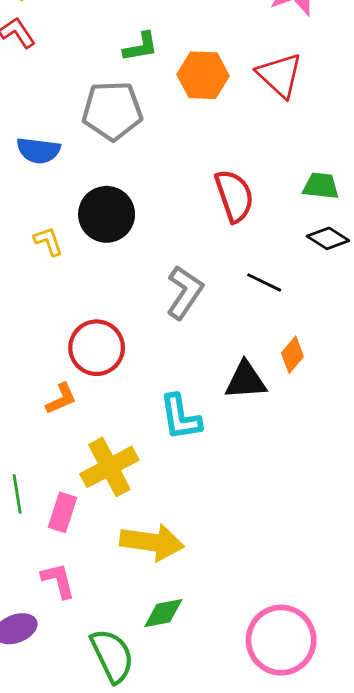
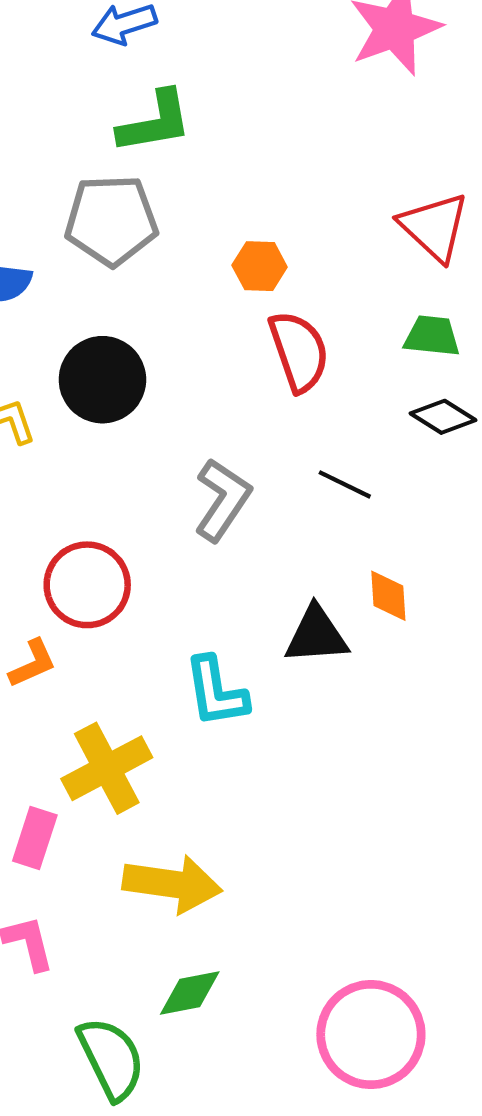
green L-shape: (141, 47) -> (155, 122), size x1.4
orange hexagon: (203, 75) -> (260, 266), moved, size x0.7
red triangle: (280, 75) -> (434, 227), moved
orange diamond: (292, 355) -> (388, 596), turned -44

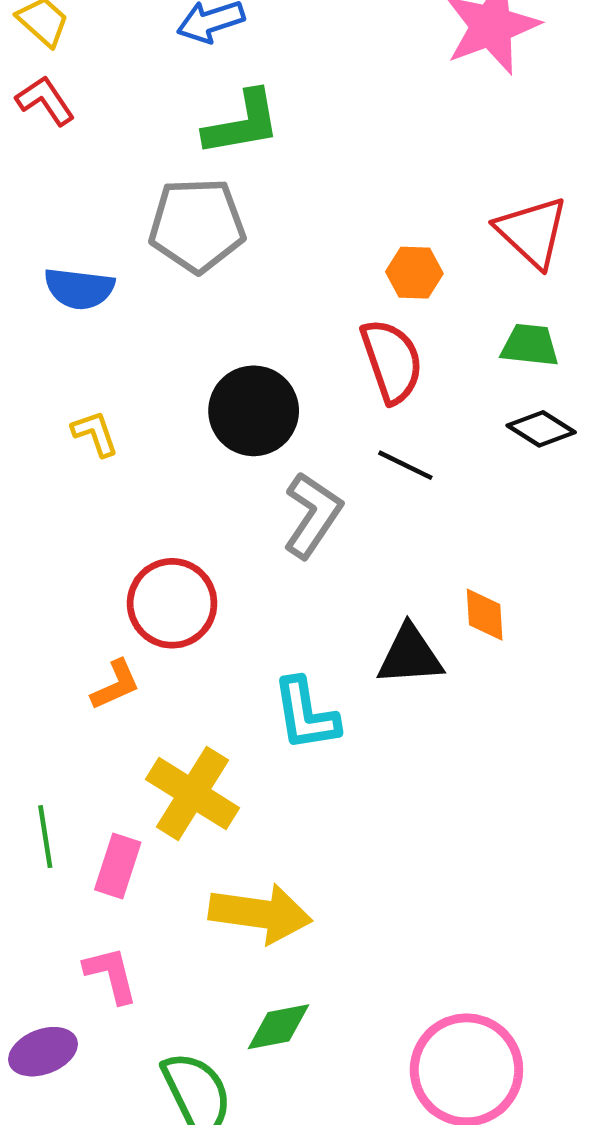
orange hexagon: (260, 266) -> (414, 273), moved
black circle: (102, 380) -> (254, 411), moved
black line: (345, 484) -> (405, 465), moved
yellow cross: (107, 768) -> (192, 794), turned -30

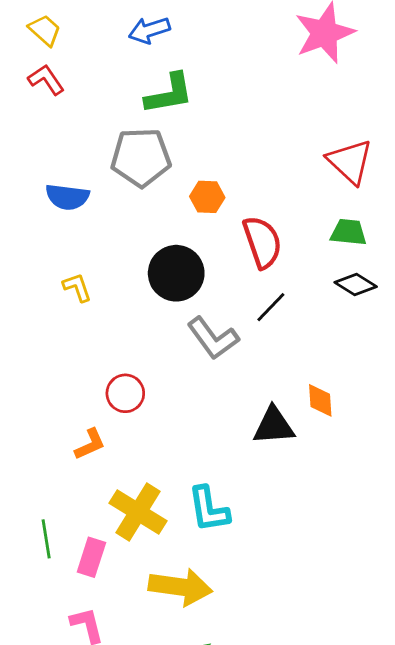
orange hexagon: (414, 273) -> (207, 197), moved
black line: (405, 465) -> (271, 307), turned -72
gray L-shape: (312, 515) -> (213, 338), turned 110
red circle: (172, 603) -> (125, 393), size x0.7
cyan L-shape: (306, 714) -> (209, 509), moved

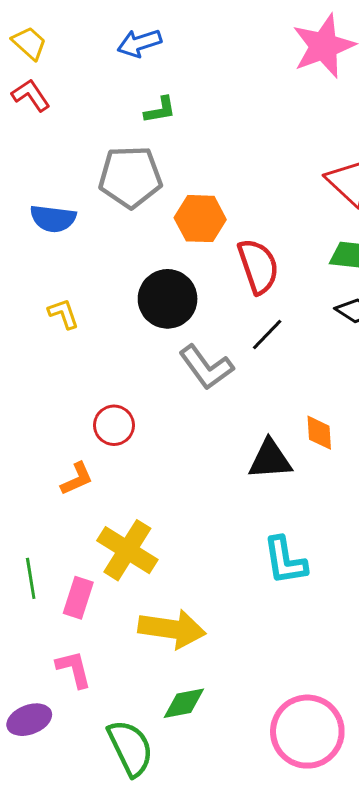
green L-shape: (169, 94) -> (160, 110), size x0.6
orange hexagon: (207, 197) -> (200, 219), size x1.4
cyan L-shape: (209, 509) -> (285, 561), moved

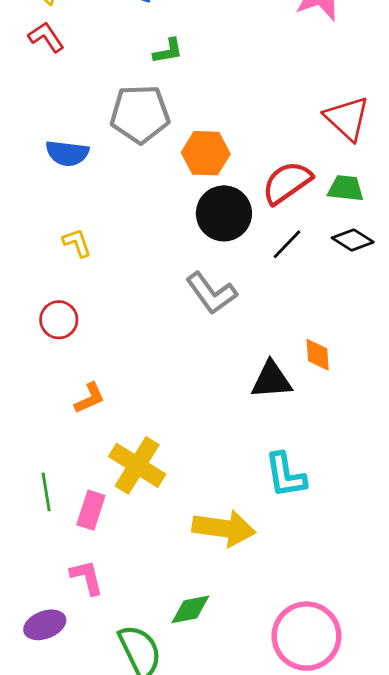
red semicircle: (258, 266) -> (287, 183), moved, turned -106
black circle: (168, 299) -> (224, 213), moved
black line: (267, 335) -> (287, 244), moved
red circle: (114, 425) -> (59, 320), moved
yellow arrow: (172, 629) -> (224, 528), moved

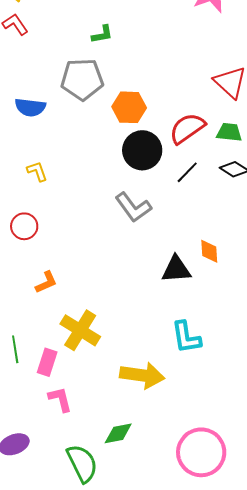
pink L-shape: (87, 577) -> (60, 399), moved

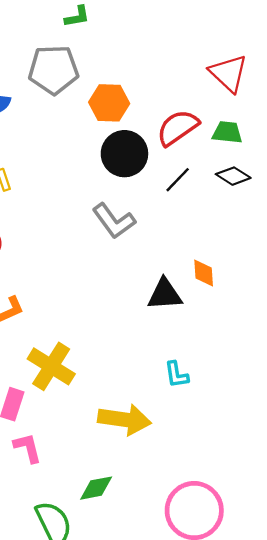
cyan L-shape: (186, 337) -> (176, 375), size x0.7

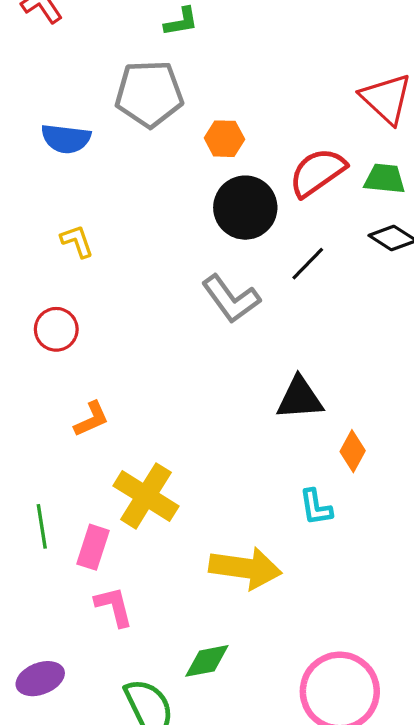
orange hexagon: (109, 103) -> (224, 139), size x0.7
black line: (178, 180) -> (308, 264), moved
orange diamond: (204, 273) -> (353, 451), moved, turned 32

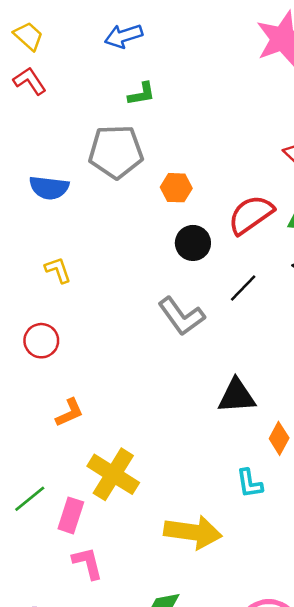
black circle: (245, 208) -> (193, 243), size x0.7
green line: (42, 526) -> (30, 499), turned 60

